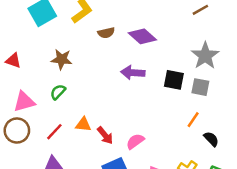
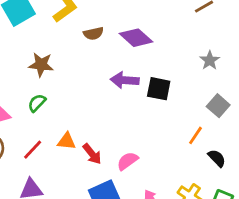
gray star: (205, 56) -> (210, 60), size x0.6
black square: (174, 80) -> (159, 89), moved
gray square: (200, 87) -> (218, 106), moved, turned 30

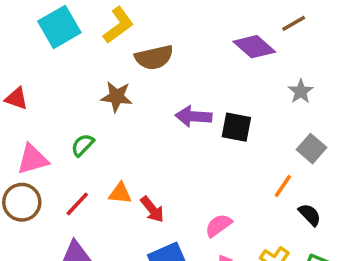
brown semicircle: (93, 33) -> (154, 57), size x1.5
purple diamond: (136, 38) -> (254, 47), moved
brown star: (41, 65) -> (117, 97), moved
pink semicircle: (128, 161) -> (218, 225), moved

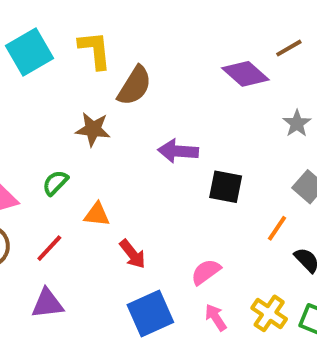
yellow L-shape: (118, 25) -> (95, 50), turned -60
brown semicircle: (154, 57) -> (134, 86), turned -45
black square: (236, 127) -> (226, 187), moved
orange triangle: (120, 193) -> (97, 214), moved

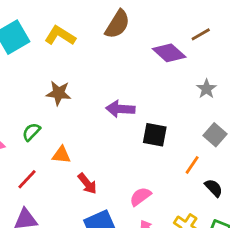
yellow L-shape: (95, 50) -> (60, 36), turned -52
brown semicircle: (134, 86) -> (117, 24), moved

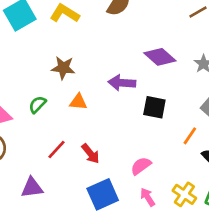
purple diamond: (169, 53) -> (160, 57), moved
orange triangle: (61, 155) -> (78, 102), moved
red line: (27, 179) -> (56, 149), moved

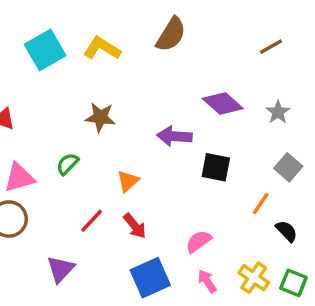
orange triangle: (78, 102) -> (128, 181), moved, turned -48
purple triangle: (32, 188) -> (61, 269), turned -40

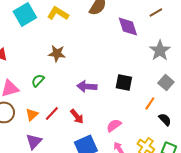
purple diamond: (223, 103) -> (128, 26), moved, turned 30
gray star: (278, 112) -> (160, 50), size x1.5
purple arrow: (174, 136) -> (87, 86), moved
orange triangle: (128, 181) -> (32, 114), moved

